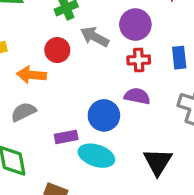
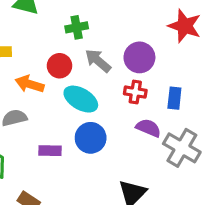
purple semicircle: (137, 96) -> (148, 128), moved
cyan ellipse: (96, 156) -> (81, 99), moved

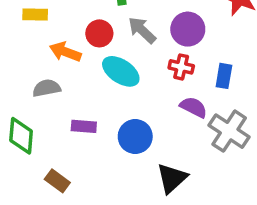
blue circle: (91, 138) -> (135, 137), moved

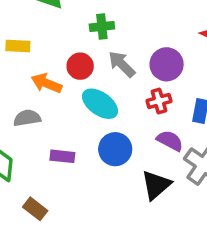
red cross: (181, 67) -> (159, 101), turned -30
blue circle: (135, 137) -> (115, 149), moved
black triangle: (172, 178) -> (156, 185), moved

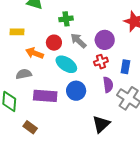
purple semicircle: (170, 141) -> (108, 85), turned 56
purple rectangle: (62, 156) -> (45, 96), size x1.6
black triangle: (156, 185) -> (101, 124), moved

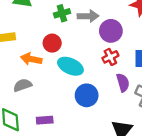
gray arrow: (78, 41) -> (88, 16), moved, turned 144
purple rectangle: (45, 96) -> (45, 120), moved, size x0.6

